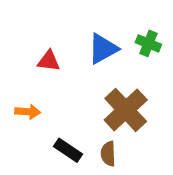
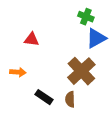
green cross: (148, 43) -> (86, 17), moved
blue triangle: (103, 49) -> (96, 38), moved

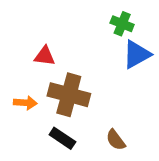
brown cross: (81, 71) -> (69, 95), moved, turned -32
brown semicircle: (70, 99) -> (116, 140), moved, turned -35

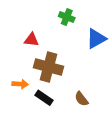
green cross: (122, 24) -> (67, 17), moved
orange arrow: (25, 103) -> (20, 84), moved

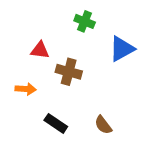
brown cross: (49, 67) -> (69, 72), moved, size x0.7
orange arrow: (20, 84) -> (26, 89), moved

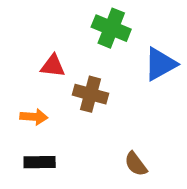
green cross: (85, 21) -> (111, 28), size x1.4
black rectangle: (56, 123) -> (40, 162), moved, turned -35

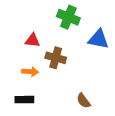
blue triangle: (160, 64) -> (99, 39), turned 40
orange arrow: (34, 117) -> (30, 72), moved

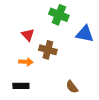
red triangle: (32, 40) -> (28, 35), turned 40

